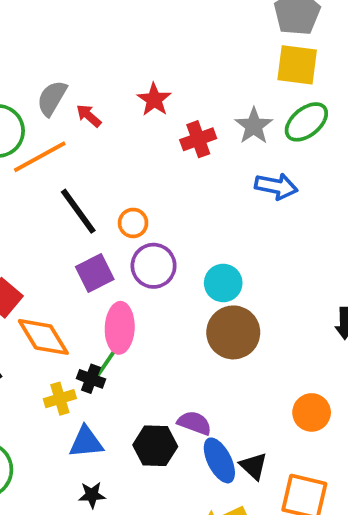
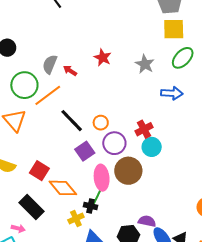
gray star: (254, 126) -> (145, 64), moved
red cross: (198, 139) -> (144, 129), moved
brown circle: (233, 332) -> (128, 171), moved

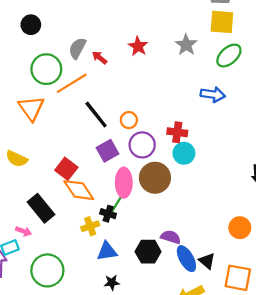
gray star: (145, 64) -> (186, 45), moved
red cross: (144, 129) -> (177, 132), turned 30
red square: (39, 171) -> (66, 169), moved

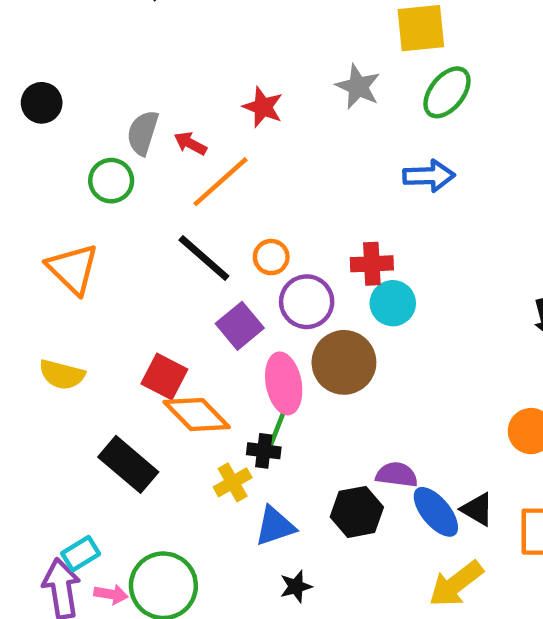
green circle: (46, 69) -> (111, 181), moved, size x0.7
orange line: (72, 83) -> (220, 182), moved
pink arrow: (24, 231) -> (111, 594), moved

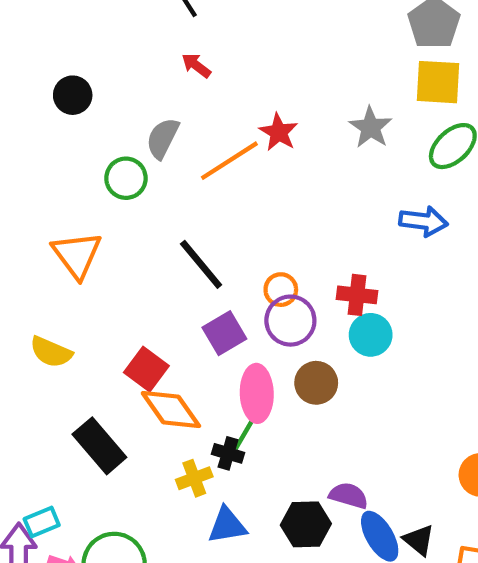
red arrow: (190, 143) -> (196, 65), moved
orange line: (220, 182) -> (229, 161), moved
orange circle: (271, 257) -> (281, 290), moved
brown circle: (344, 362) -> (316, 383), size x0.7

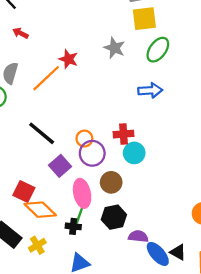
yellow cross: (194, 478) -> (37, 245), moved
black hexagon: (306, 524) -> (114, 217), moved

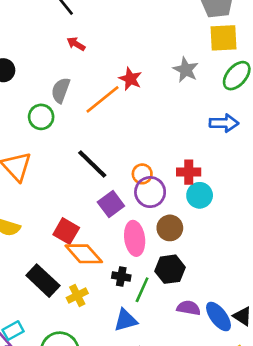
green line: (80, 213) -> (142, 290), moved
purple semicircle: (138, 236) -> (189, 308), moved

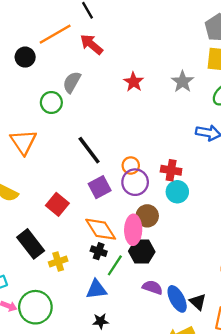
red arrow: (76, 44) -> (91, 44), size x1.5
orange line: (102, 99) -> (55, 34), moved
pink ellipse: (135, 238) -> (133, 230), moved
orange diamond: (84, 254) -> (101, 229), moved

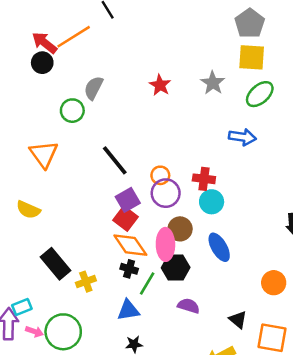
red arrow: (91, 44) -> (45, 43), moved
red square: (57, 204) -> (125, 219), moved
blue ellipse: (177, 299) -> (219, 247), moved

